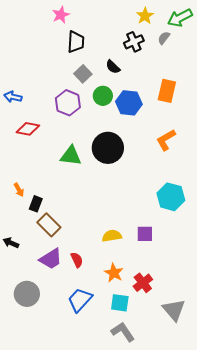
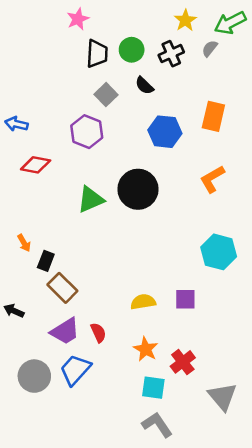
green circle: (103, 96) -> (132, 50), moved
green triangle: (71, 156) -> (91, 199), turned -30
blue trapezoid: (80, 300) -> (75, 370), moved

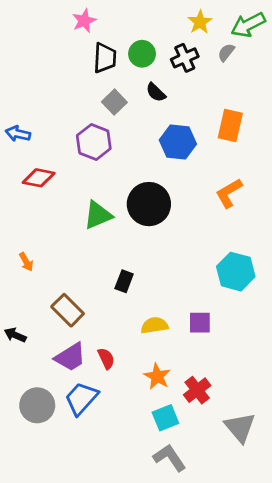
black rectangle: (46, 261) -> (124, 281), moved
cyan square: (153, 388) -> (165, 418), turned -30

